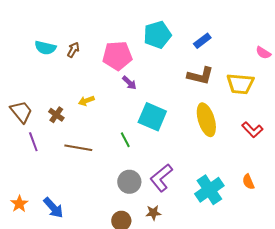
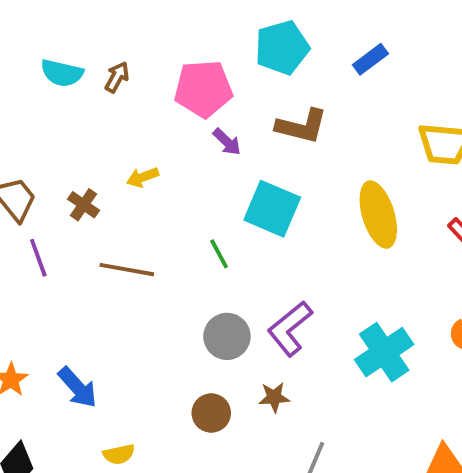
brown L-shape: (200, 76) -> (302, 126), moved

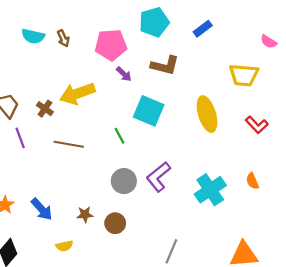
brown arrow: (117, 77) -> (63, 38), turned 126
yellow arrow: (142, 177) -> (77, 94), size x2.0
brown star: (274, 397) -> (85, 215), moved

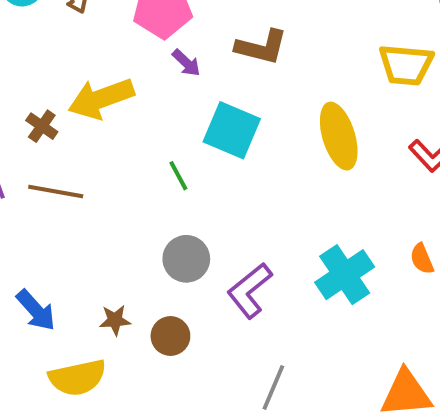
brown line: (69, 144) -> (56, 192), moved
purple L-shape: (158, 177) -> (250, 290), moved
yellow semicircle: (64, 246) -> (77, 378), size x1.8

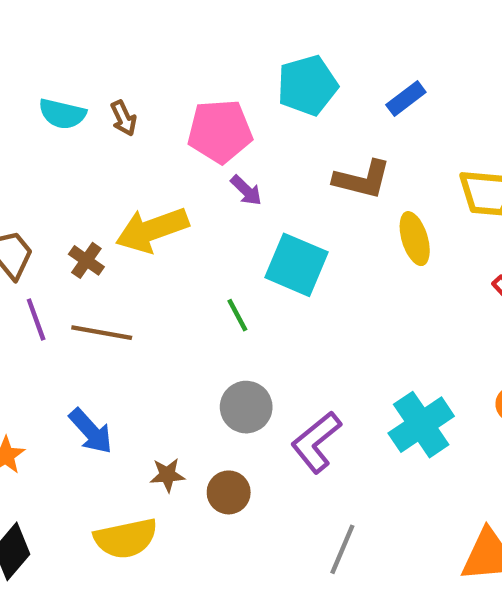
brown L-shape: (262, 47) -> (362, 179), moved
yellow ellipse: (339, 136) -> (415, 239), moved, size x0.7
blue arrow: (36, 310) -> (91, 431), moved

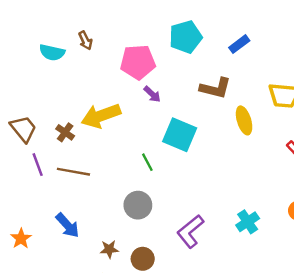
brown arrow: (124, 118) -> (85, 41), moved
gray circle: (246, 407) -> (138, 205), moved
cyan cross: (421, 425) -> (248, 222), size x0.7

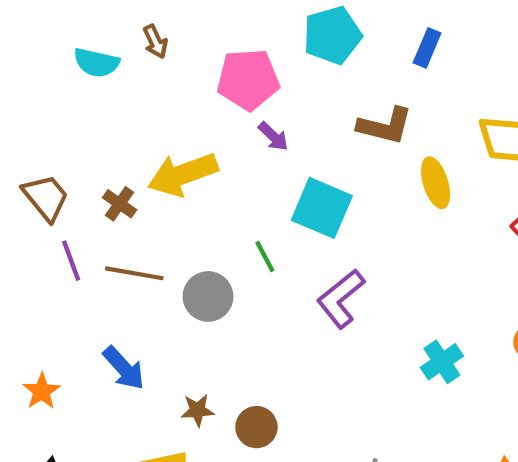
blue rectangle: (239, 44) -> (427, 48), turned -30
gray circle: (138, 205) -> (208, 296), moved
purple L-shape: (190, 231) -> (341, 299), moved

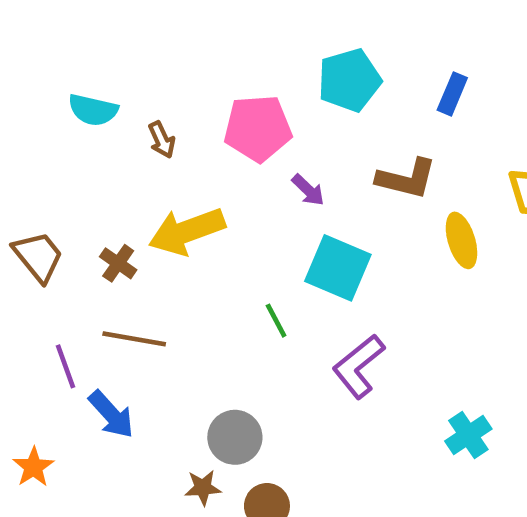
brown arrow: (155, 42) -> (162, 140), moved
purple arrow: (273, 136) -> (308, 190), moved
purple line: (71, 261) -> (66, 366), moved
gray circle: (208, 296) -> (235, 437), moved
blue arrow: (124, 368) -> (111, 414), moved

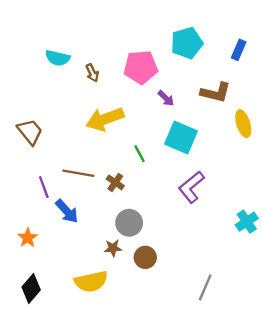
brown cross: (118, 263) -> (115, 182), moved
green line: (276, 321) -> (139, 154), moved

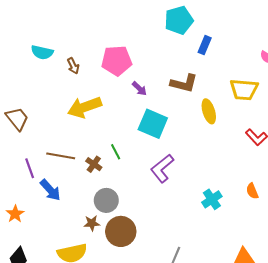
cyan pentagon: (187, 43) -> (179, 20), moved
green line: (139, 154) -> (116, 152), moved
brown circle: (145, 257) -> (121, 231), size x1.5

